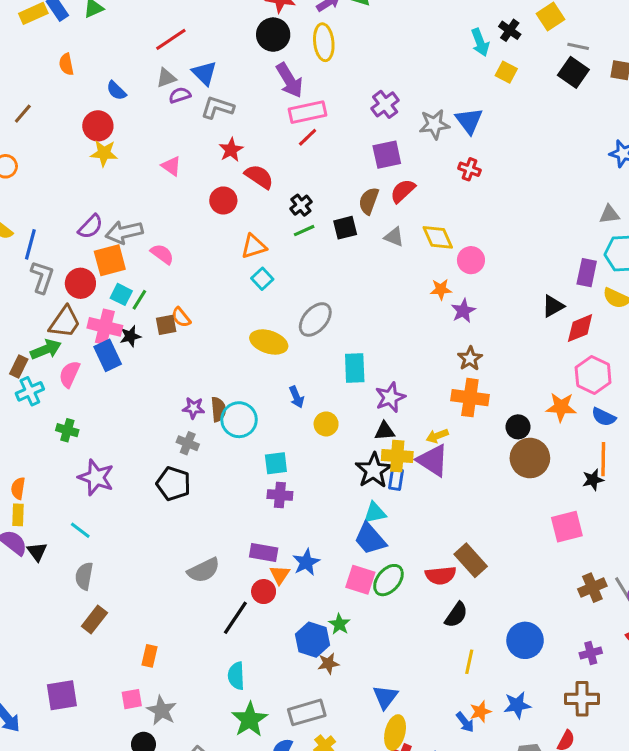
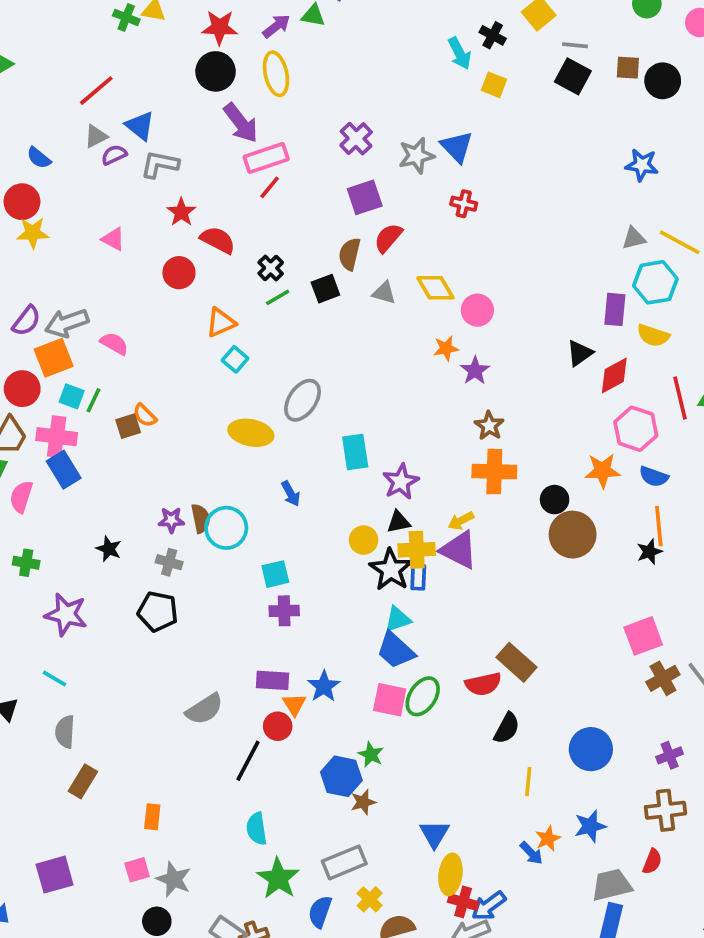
black star: (130, 336) -> (109, 549), moved, turned -30
yellow circle: (326, 424) -> (364, 540), moved
pink square: (567, 527) -> (643, 636), moved

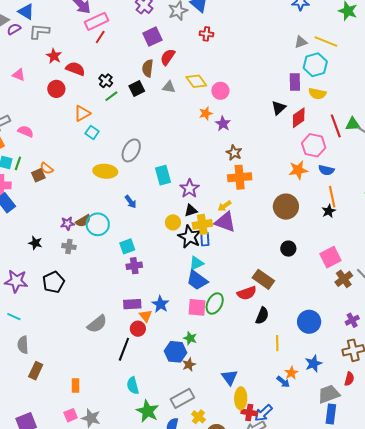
black circle: (555, 500) -> (288, 249), moved
brown semicircle: (201, 518) -> (83, 221), turned 77
black pentagon: (158, 612) -> (54, 282), moved, turned -30

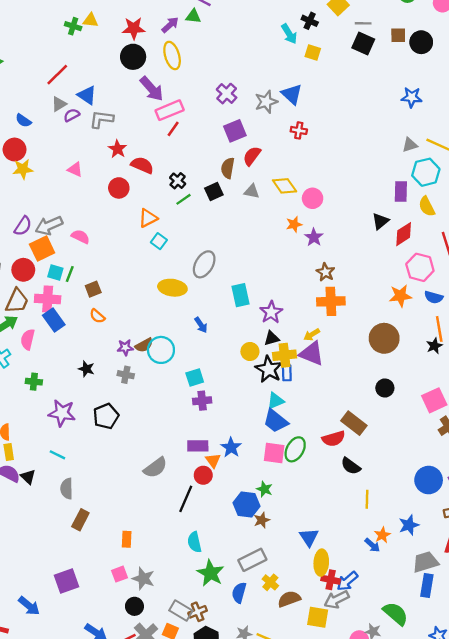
yellow semicircle: (317, 94) -> (427, 207), turned 48
orange semicircle: (47, 168) -> (97, 316), moved
black semicircle: (262, 316) -> (351, 466), turned 102
blue circle: (309, 322) -> (429, 480), moved

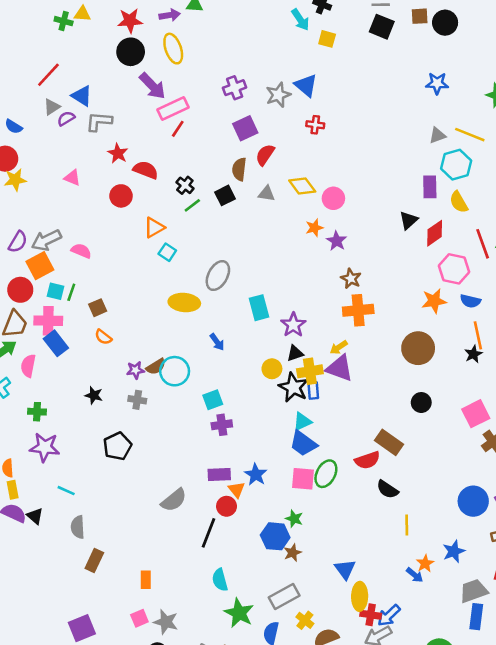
purple arrow: (170, 25) -> (170, 15), turned 36
purple cross: (227, 94) -> (235, 88), turned 30
purple star: (62, 413) -> (45, 447), moved

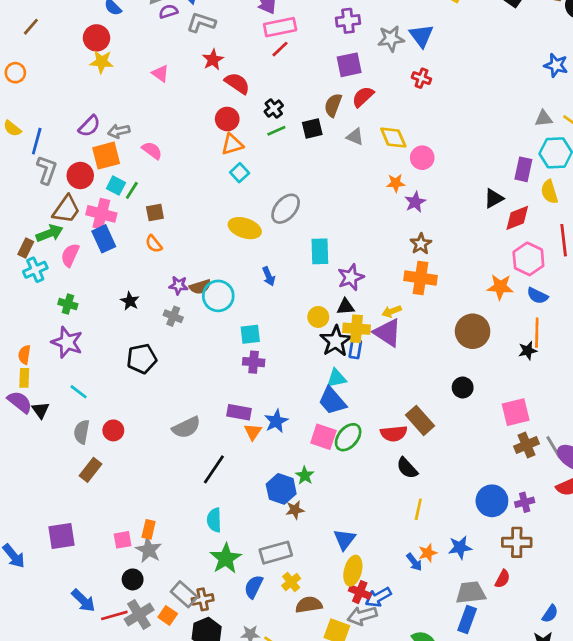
red circle: (121, 196) -> (227, 119), moved
gray arrow: (46, 240) -> (119, 131), size x0.7
red circle: (227, 506) -> (113, 430), moved
orange rectangle: (146, 580) -> (149, 529), moved

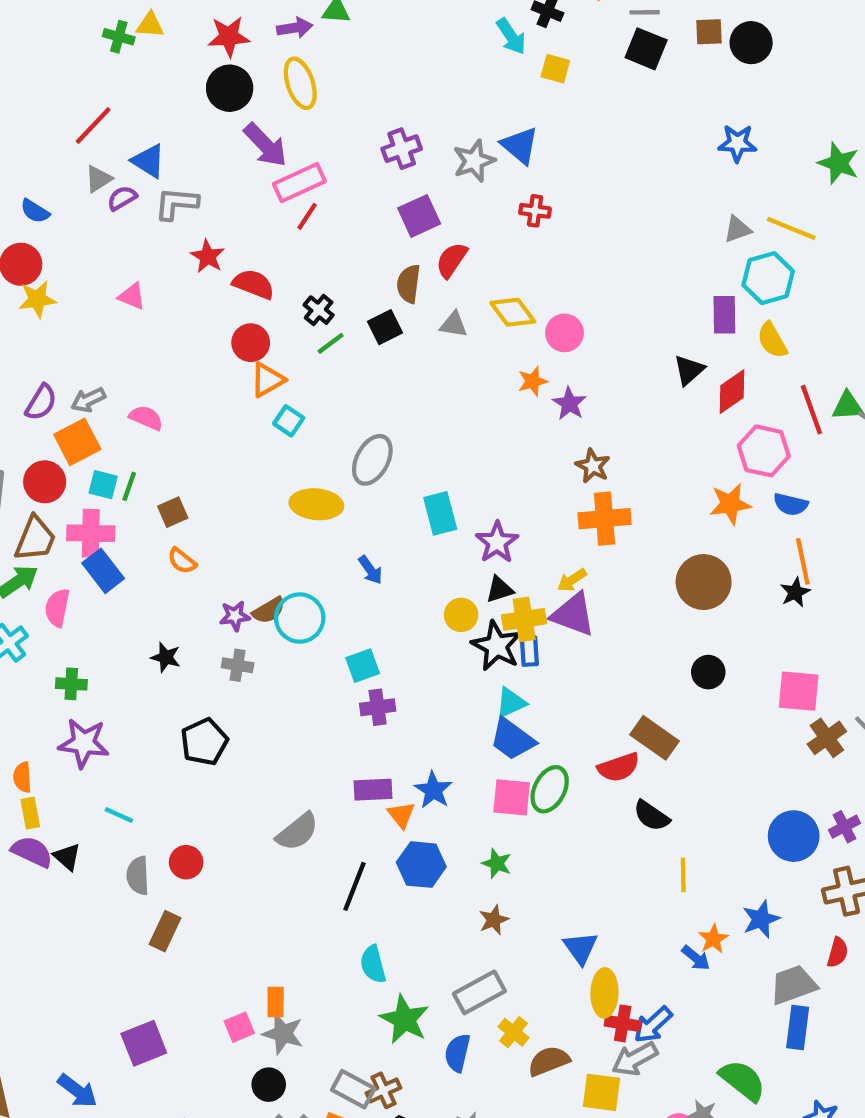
pink square: (516, 412) -> (799, 691), turned 32
blue hexagon: (281, 489) -> (421, 865), moved

